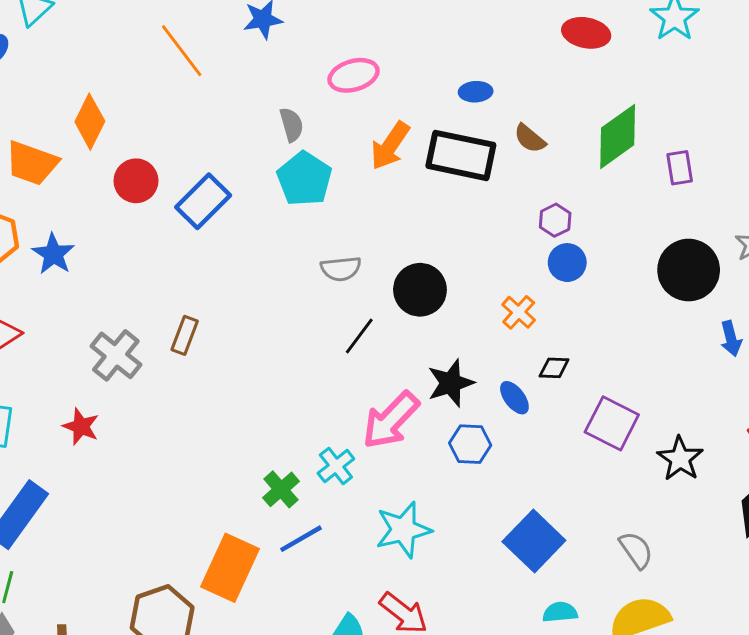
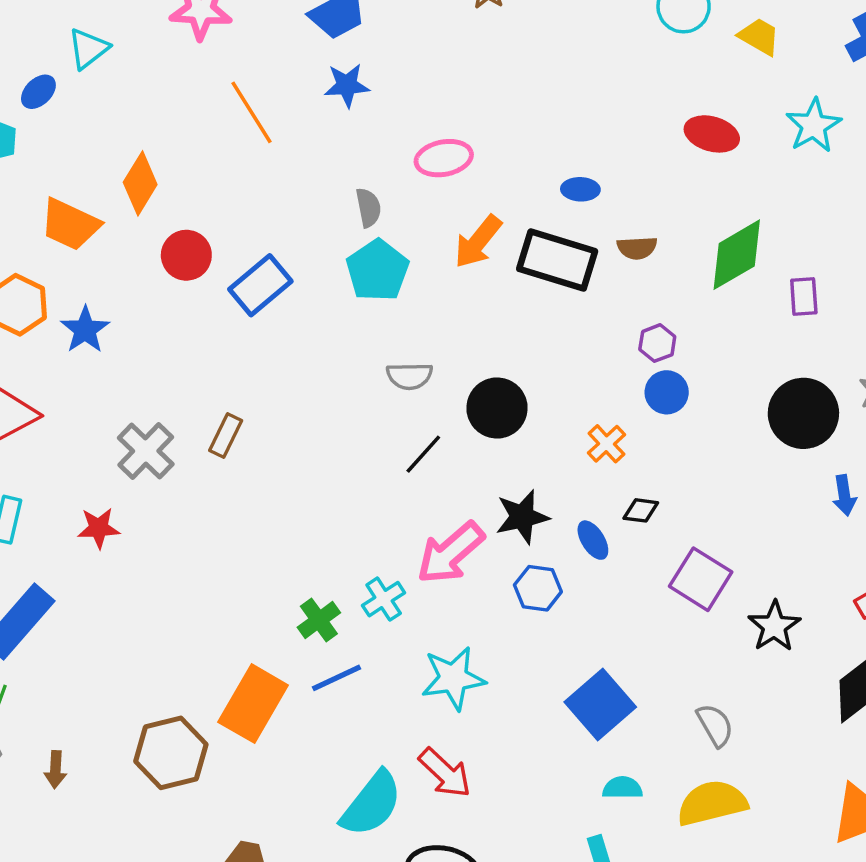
brown semicircle: (530, 138) -> (637, 248), turned -48
red star: (81, 427) -> (99, 528), turned -30

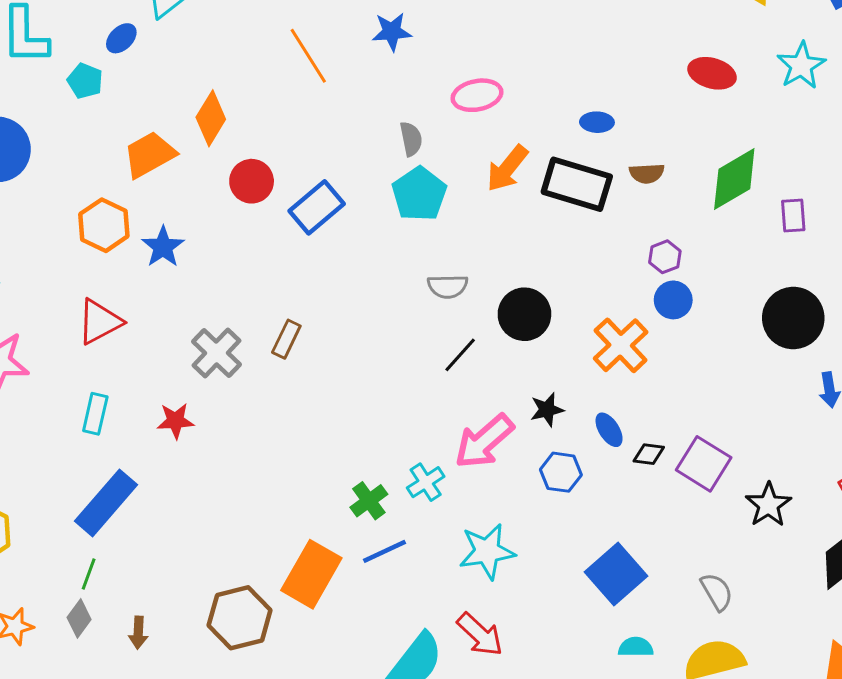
orange trapezoid: (70, 224) -> (149, 155), turned 126
orange cross: (606, 444) -> (621, 345), size x1.6
black diamond: (641, 510) -> (649, 454), moved
black star: (522, 517) -> (547, 410), size x0.7

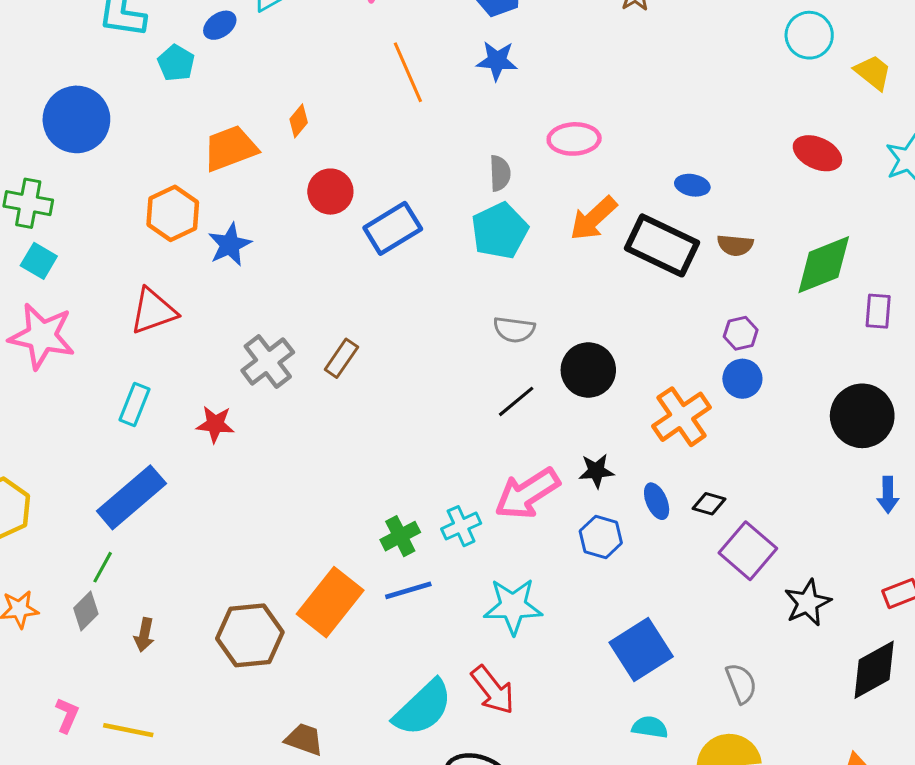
orange diamond: (211, 118) -> (299, 121), size x0.6
black diamond: (649, 454) -> (709, 504), moved

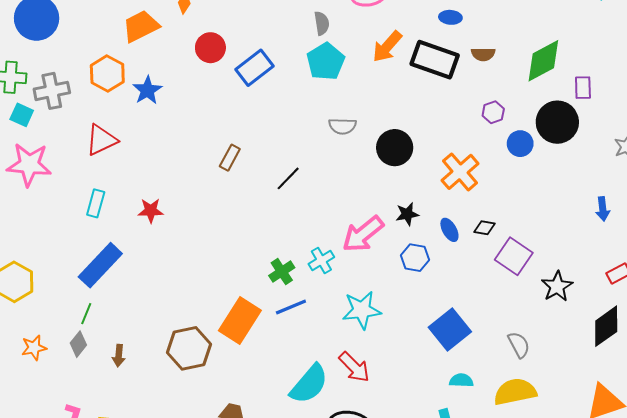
gray cross: (268, 361) -> (52, 91), moved, turned 32
blue circle: (742, 379) -> (520, 144), moved
black line: (516, 401) -> (288, 178), moved
black circle: (862, 416) -> (557, 122), moved

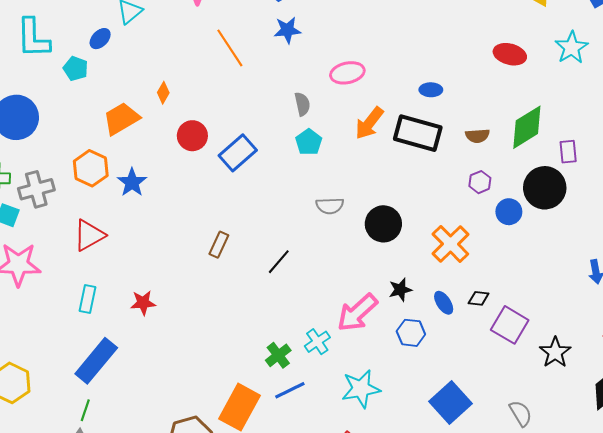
brown semicircle: (483, 54) -> (477, 136), moved
cyan pentagon: (326, 62) -> (309, 142), size x0.7

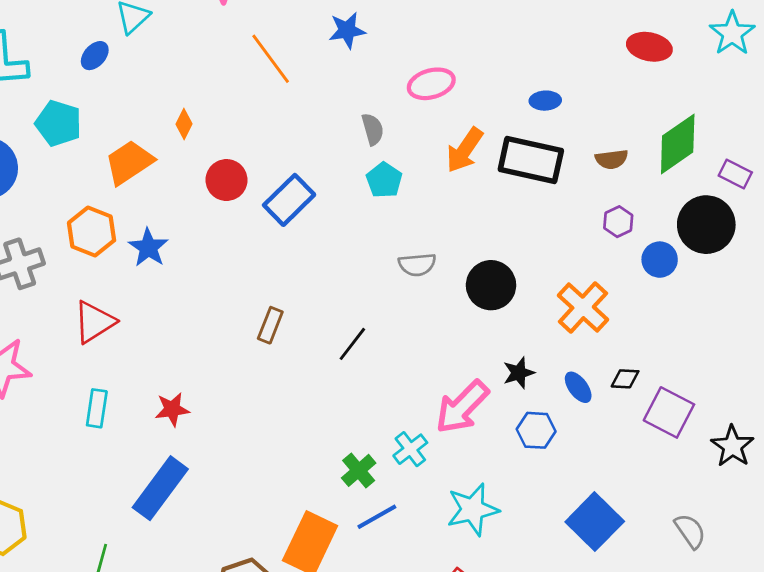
cyan pentagon: (76, 69) -> (58, 123), moved, size x1.4
purple rectangle: (568, 152) -> (735, 174), turned -55
blue rectangle: (96, 361) -> (160, 488), moved

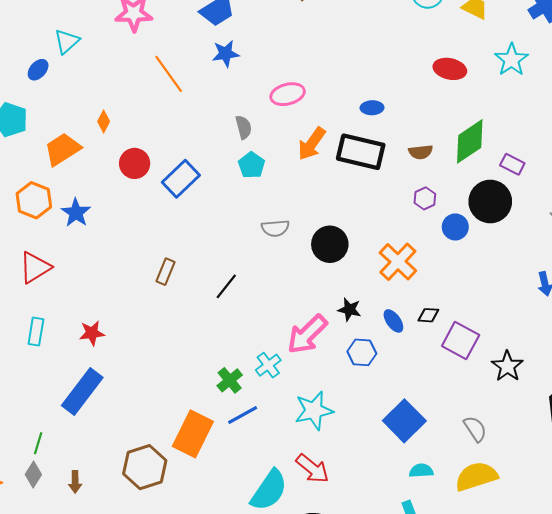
black star: (519, 373) -> (349, 310), turned 30

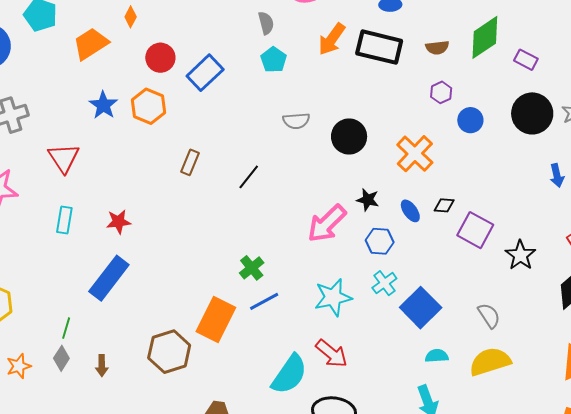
orange hexagon: (34, 200) -> (149, 106), moved
black circle: (490, 202) -> (532, 113), moved
red triangle: (35, 267) -> (64, 158), turned -32
cyan cross: (268, 365) -> (384, 283), moved

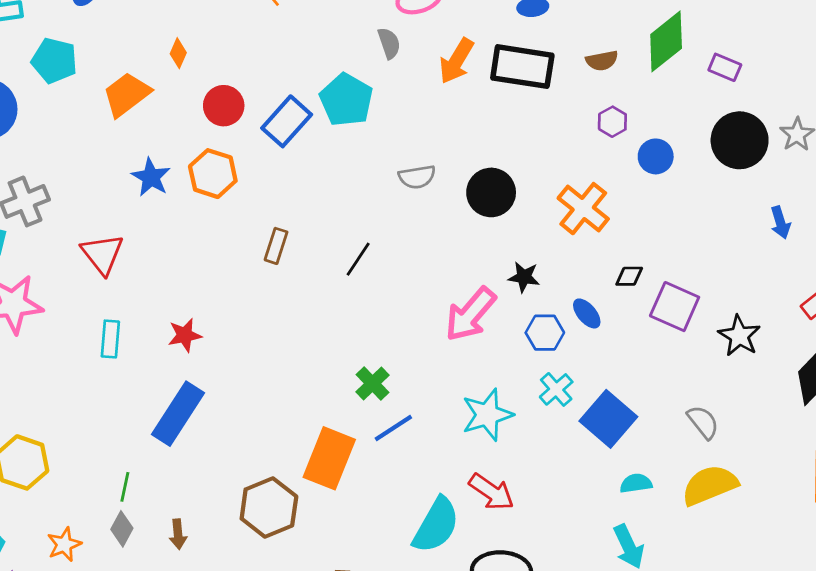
gray semicircle: (266, 23) -> (389, 43), moved
cyan pentagon: (274, 60) -> (346, 100), moved, size x1.5
blue ellipse: (410, 211) -> (587, 313), moved

